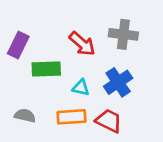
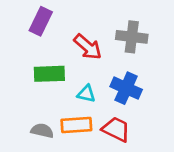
purple rectangle: (18, 45) -> (41, 21), moved
blue cross: (118, 82) -> (126, 88), turned -32
gray semicircle: (25, 116) -> (42, 131), moved

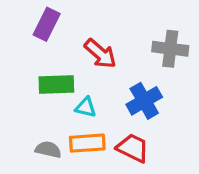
gray cross: (132, 37) -> (170, 49), moved
blue cross: (126, 88) -> (144, 101), turned 36
cyan triangle: (86, 94) -> (86, 107), moved

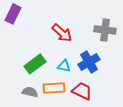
purple rectangle: (47, 24) -> (13, 14), moved
green rectangle: (56, 85) -> (35, 64), moved, turned -35
cyan triangle: (86, 107) -> (64, 66), moved

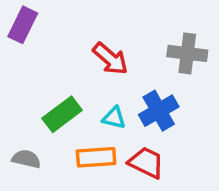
gray semicircle: (30, 92) -> (26, 159), moved

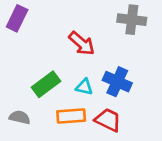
gray cross: (187, 53) -> (132, 20), moved
blue cross: (159, 111) -> (117, 82), turned -36

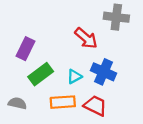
purple rectangle: (17, 18) -> (26, 49), moved
red arrow: (82, 43) -> (86, 38), moved
cyan triangle: (84, 87) -> (74, 77), turned -42

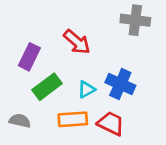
red arrow: (86, 38) -> (77, 42), moved

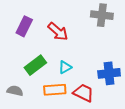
purple rectangle: (29, 57) -> (24, 26), moved
blue cross: (120, 84) -> (109, 73), moved, turned -30

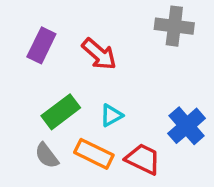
blue cross: (109, 73) -> (187, 126), turned -35
orange rectangle: (55, 90) -> (94, 154), turned 30
gray semicircle: (15, 91) -> (47, 156), moved, turned -140

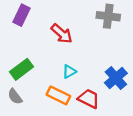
purple rectangle: (41, 45) -> (21, 15), moved
green rectangle: (61, 112) -> (21, 69), moved
gray semicircle: (47, 156) -> (15, 96), moved

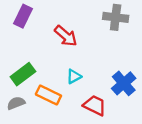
orange rectangle: (58, 95) -> (48, 95), moved
gray semicircle: (15, 96) -> (16, 103), turned 105

